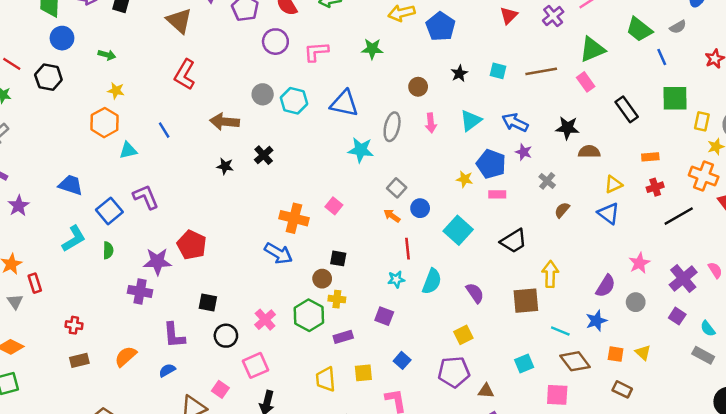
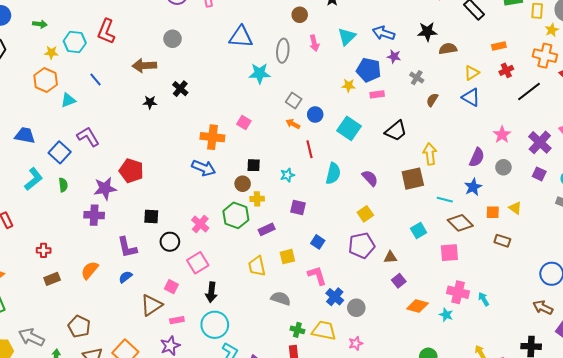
cyan hexagon: (294, 101) -> (75, 42), moved
cyan star: (396, 279) -> (287, 175), moved

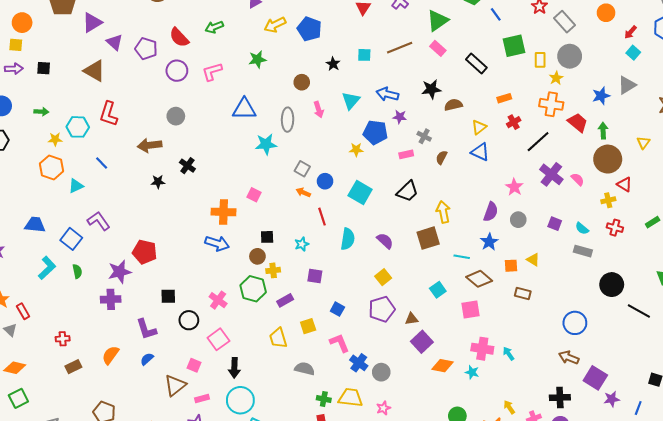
pink rectangle: (377, 94) -> (406, 154), moved
purple cross: (540, 142) -> (551, 174), moved
purple square: (399, 281) -> (422, 342), size x1.5

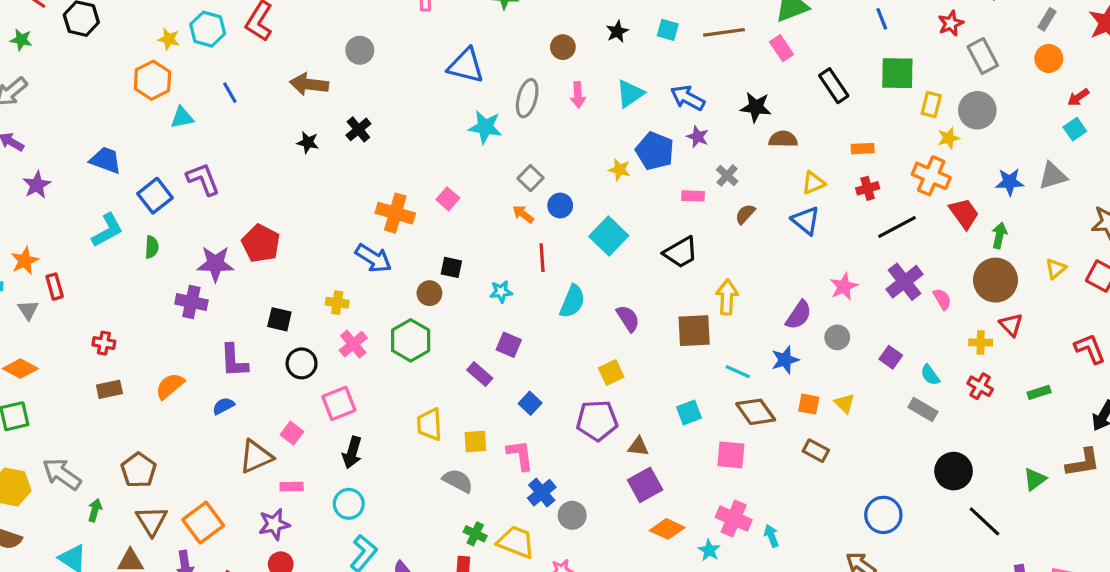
yellow cross: (273, 270) -> (337, 303), moved
purple rectangle: (285, 300) -> (480, 374), moved, turned 56
yellow square: (308, 326) -> (475, 441), moved
cyan circle: (240, 400) -> (349, 504), size x0.7

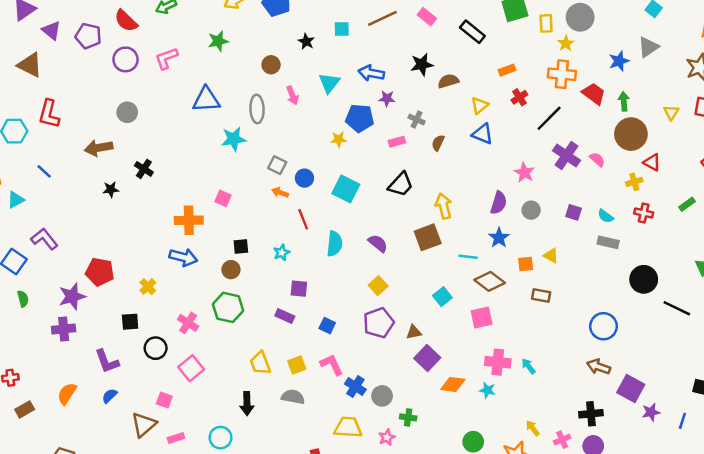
yellow cross: (337, 303) -> (148, 287), moved, turned -35
black arrow: (352, 453) -> (247, 404), moved
green cross: (475, 534) -> (408, 417), moved

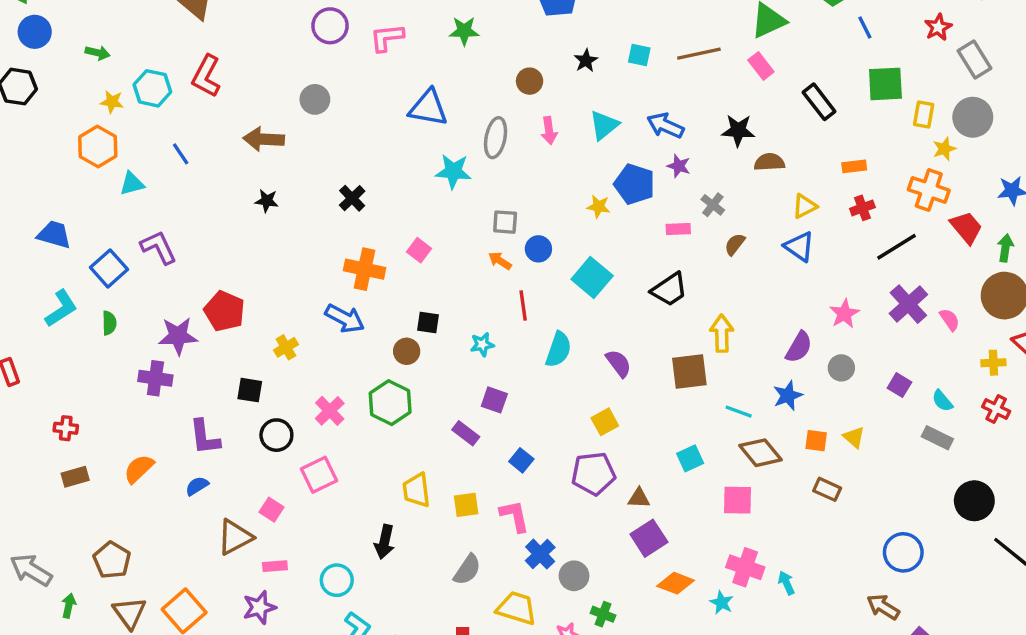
gray square: (277, 165) -> (505, 222), turned -36
black cross: (144, 169) -> (352, 198), moved
gray semicircle: (293, 397) -> (467, 570), moved, turned 100

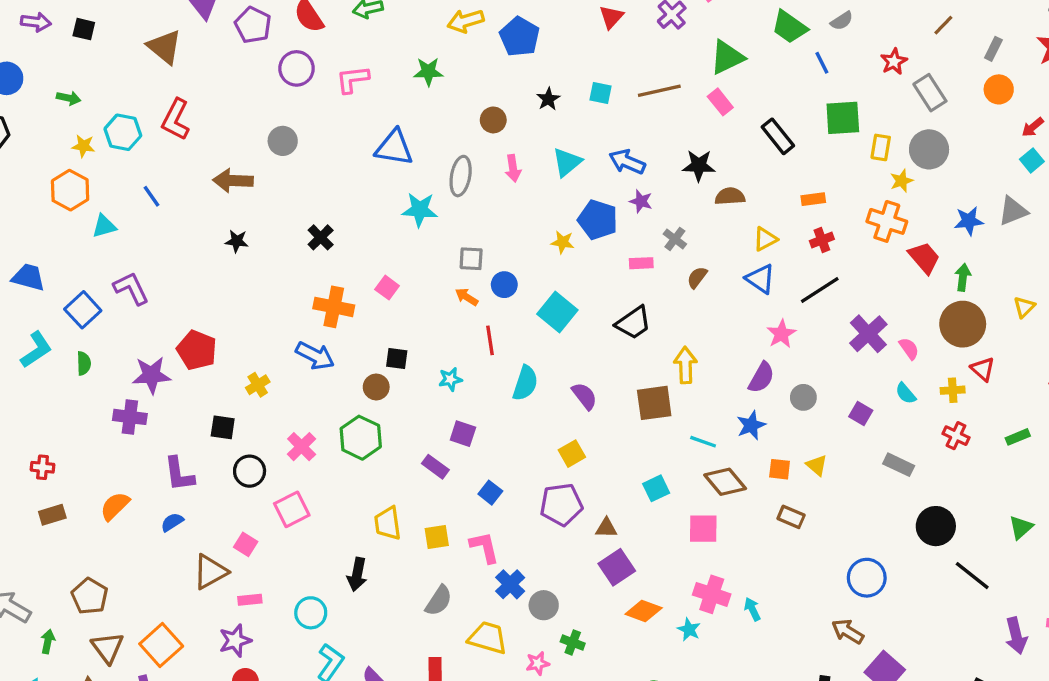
black line: (896, 247) -> (820, 290), moved
pink star: (844, 314) -> (781, 334), moved
cyan semicircle: (942, 401) -> (906, 393), moved

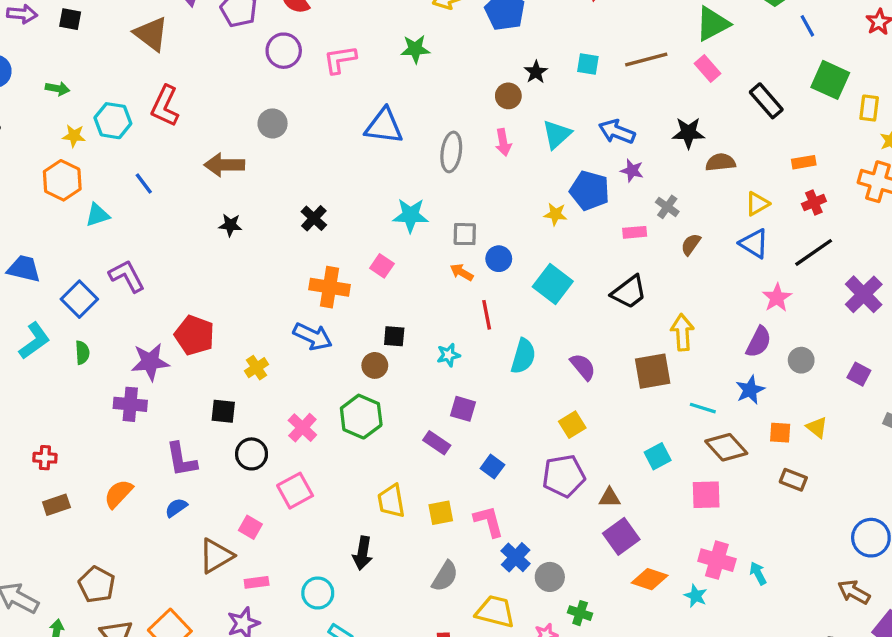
green square: (843, 118) -> (830, 80), turned 30
brown circle: (493, 120) -> (508, 96), moved
cyan star: (420, 210) -> (411, 215), moved

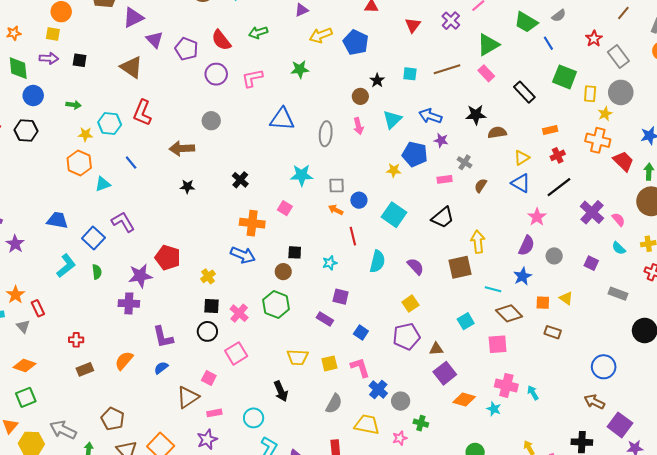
black square: (223, 411) -> (211, 306), moved
yellow trapezoid: (391, 501) -> (298, 357), turned -75
black arrow: (363, 553) -> (281, 391), turned -30

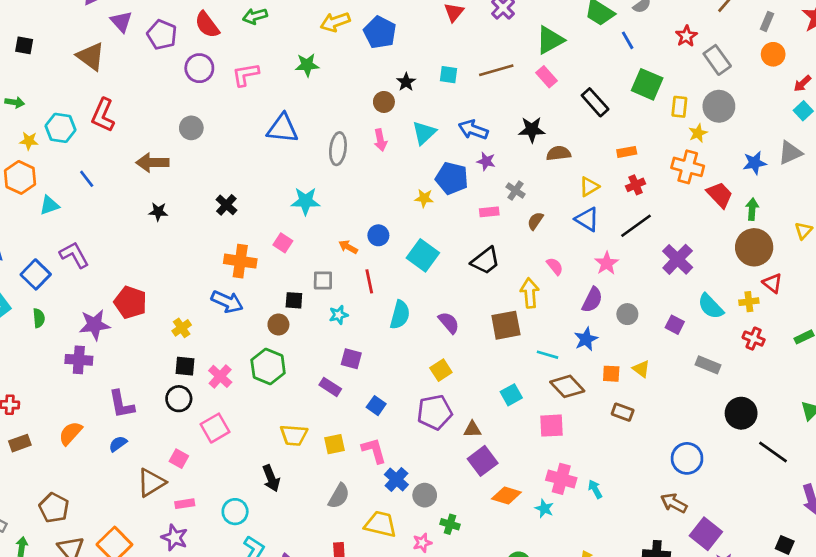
gray square: (337, 185) -> (323, 280), moved
pink semicircle: (618, 220) -> (555, 266), moved
cyan semicircle: (619, 248) -> (711, 306), size x1.5
purple star: (207, 439) -> (175, 538), turned -30

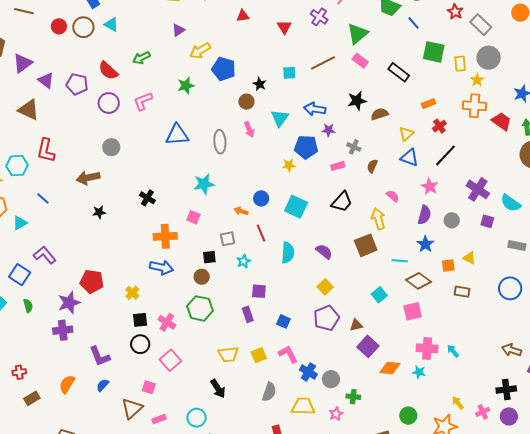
blue pentagon: (380, 32) -> (224, 69), moved
purple cross: (678, 259) -> (478, 189), moved
purple rectangle: (330, 387) -> (248, 314), turned 49
blue circle: (687, 458) -> (510, 288), moved

